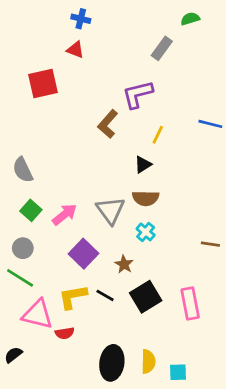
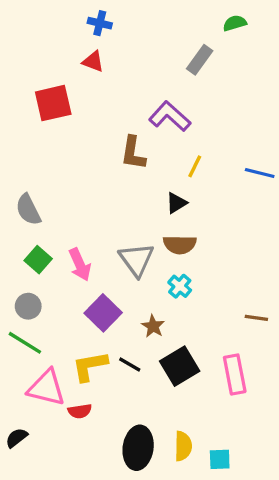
purple L-shape: (137, 94) -> (170, 116), turned 56
brown L-shape: (108, 124) -> (133, 153), turned -32
blue line: (210, 124) -> (260, 173), moved
pink arrow: (65, 214) -> (80, 265), turned 105
brown line: (210, 244) -> (256, 318), moved

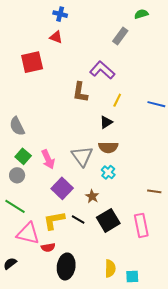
gray circle: (28, 306) -> (17, 175), moved
black ellipse: (138, 448) -> (66, 266), moved

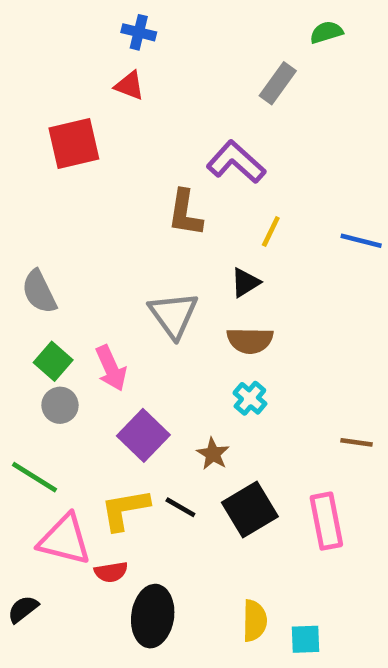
gray triangle: (82, 156) -> (173, 315), moved
gray circle: (17, 175) -> (60, 405), moved

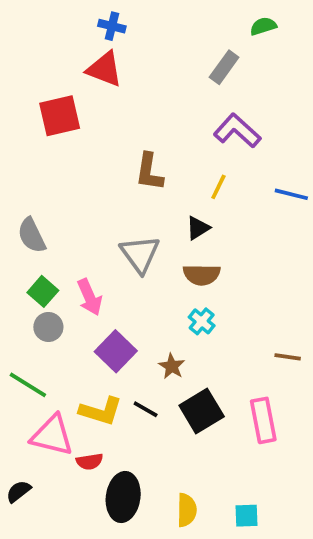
red triangle: (129, 86) -> (104, 69), size x1.5
purple L-shape: (236, 162) -> (237, 131), moved
yellow L-shape: (125, 509) -> (101, 411), turned -153
yellow semicircle: (255, 621) -> (187, 510), moved

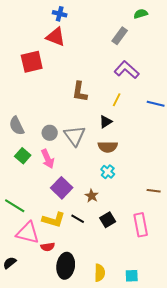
gray circle: (48, 327) -> (50, 133), moved
black square: (202, 411) -> (108, 220), size x0.7

